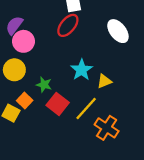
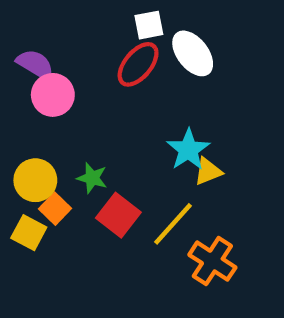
purple semicircle: (14, 25) -> (35, 64), turned 84
white ellipse: (118, 31) -> (193, 53), moved
yellow circle: (14, 70) -> (35, 180), moved
cyan star: (82, 70) -> (188, 150), moved

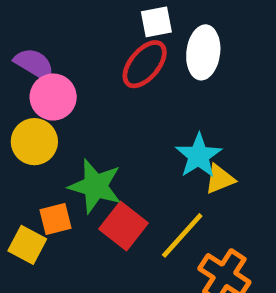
white ellipse: (193, 53) -> (203, 52), turned 45
green star: (92, 178) -> (95, 186), size x1.6
yellow circle: (35, 180) -> (34, 142), moved
orange square: (55, 209) -> (55, 219), turned 32

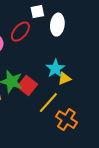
red ellipse: (145, 64) -> (20, 32), moved
red square: (123, 226) -> (27, 86), moved

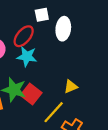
cyan star: (55, 69) -> (27, 57), moved, turned -30

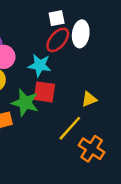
red ellipse: (24, 36) -> (58, 40), moved
red square: (31, 94) -> (44, 92), moved, turned -30

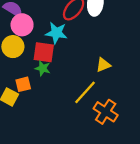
red square: (44, 92) -> (44, 52), moved
green star: (25, 103) -> (43, 68), size x0.6

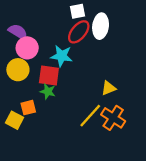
orange cross: (106, 112) -> (113, 118), moved

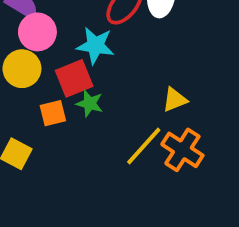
red square: (49, 75) -> (74, 78), turned -30
green star: (48, 91) -> (90, 103), moved
orange square: (28, 108) -> (53, 113), moved

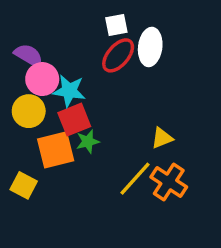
cyan star: (95, 45) -> (69, 91), moved
green star: (90, 103) -> (88, 141), turned -30
orange square: (53, 113) -> (56, 150), size x1.6

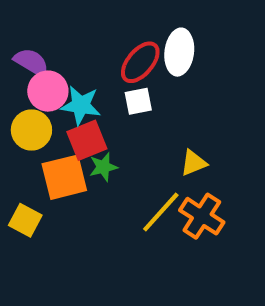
white square: (116, 25) -> (138, 101), moved

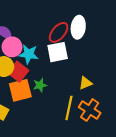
white square: (138, 101) -> (58, 52), size x1.5
red square: (87, 140) -> (18, 72), moved, turned -30
yellow line: (161, 212) -> (69, 108), turned -30

